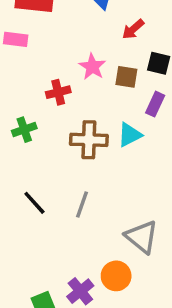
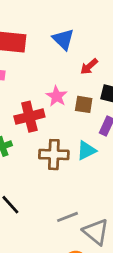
red cross: (58, 92) -> (29, 117), size x1.5
gray line: (82, 204) -> (67, 217), moved, turned 50

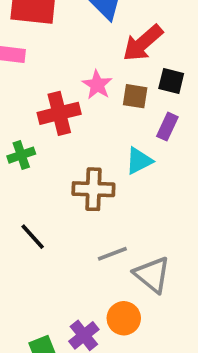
red arrow: (89, 66) -> (143, 43), size x1.6
brown cross: (54, 155) -> (93, 189), moved

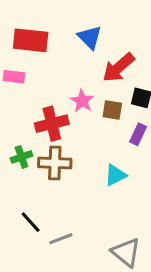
cyan triangle: (139, 161) -> (115, 175), moved
brown cross: (93, 189) -> (55, 163), moved
gray line: (112, 254) -> (61, 239), moved

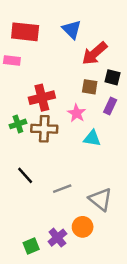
pink star: (82, 101) -> (77, 113), moved
cyan triangle: (115, 175) -> (92, 138), turned 36
gray line: (61, 239) -> (62, 189), moved

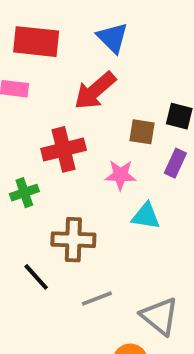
red arrow: (95, 53) -> (95, 91), moved
pink star: (77, 113) -> (120, 175), turned -30
brown cross: (44, 129) -> (73, 240), moved

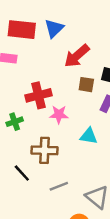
blue triangle: (113, 38) -> (54, 28), moved, turned 30
red arrow: (95, 91) -> (77, 56), moved
pink star: (120, 175) -> (59, 114), moved

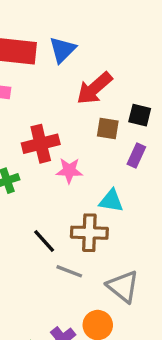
brown cross: (44, 150) -> (89, 233), moved
black line: (22, 173) -> (44, 241), moved
gray line: (59, 186) -> (69, 271), turned 42

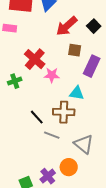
black square: (140, 115) -> (94, 26), moved, turned 32
red cross: (41, 144) -> (35, 59), turned -35
purple rectangle: (136, 155) -> (92, 66), size x1.5

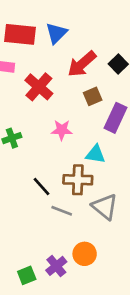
brown square: (75, 50) -> (93, 96), turned -32
red cross: (35, 59) -> (39, 87), moved
gray triangle: (84, 144) -> (105, 207), moved

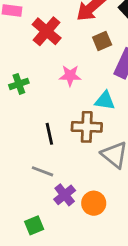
black line: (42, 187) -> (49, 134), turned 30
gray line: (62, 211) -> (42, 171), moved
purple cross: (56, 266) -> (65, 195), moved

